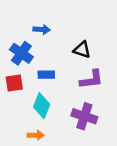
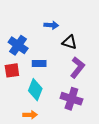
blue arrow: (42, 30) -> (51, 25), moved
purple L-shape: (91, 79) -> (77, 67), turned -45

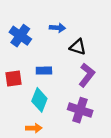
blue cross: (18, 45) -> (20, 36), moved

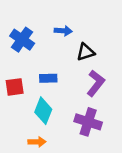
black triangle: (78, 47) -> (86, 52), turned -36

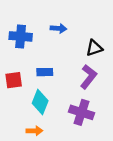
blue cross: (22, 40) -> (21, 36), turned -30
black triangle: (86, 52) -> (94, 48), moved

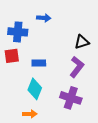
blue arrow: (59, 28) -> (44, 18), moved
red square: (14, 80) -> (12, 56), moved

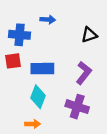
black triangle: (82, 42) -> (89, 35), moved
blue rectangle: (39, 63) -> (42, 69), size x1.5

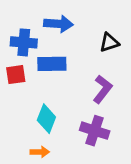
blue arrow: (48, 20) -> (59, 24), size x1.5
blue rectangle: (42, 69) -> (52, 64), moved

